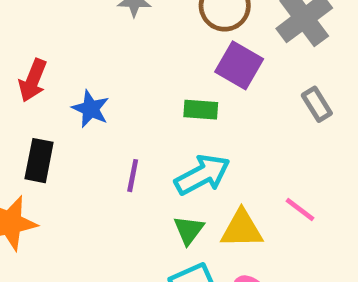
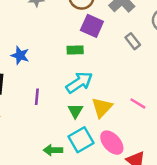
purple line: (133, 176) -> (37, 97), moved
pink line: (300, 210) -> (138, 103), moved
yellow triangle: (242, 229) -> (102, 107), turned -40

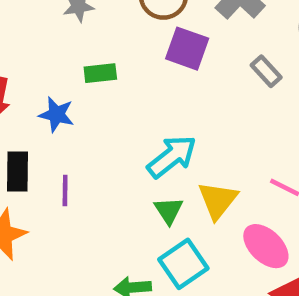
green rectangle: (75, 50) -> (100, 73), moved
purple line: (37, 97) -> (65, 190), moved
pink ellipse: (112, 143) -> (266, 246), moved

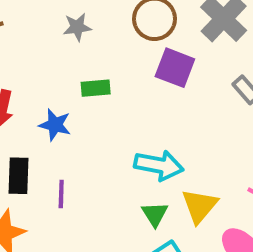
cyan arrow: (172, 157) -> (159, 165), turned 48

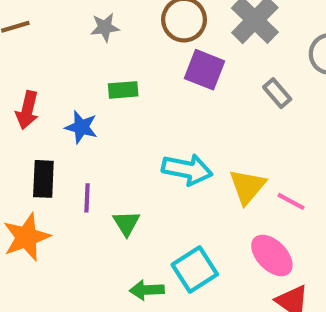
yellow triangle: (200, 206) -> (247, 187), moved
green triangle: (155, 214) -> (126, 223), moved

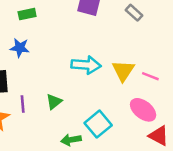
green rectangle: (123, 90) -> (27, 14), moved
purple line: (87, 198) -> (23, 104), moved
green triangle: (126, 223) -> (54, 102), turned 30

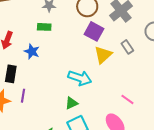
yellow triangle: (123, 71) -> (103, 55), moved
green triangle: (54, 102) -> (71, 103), moved

